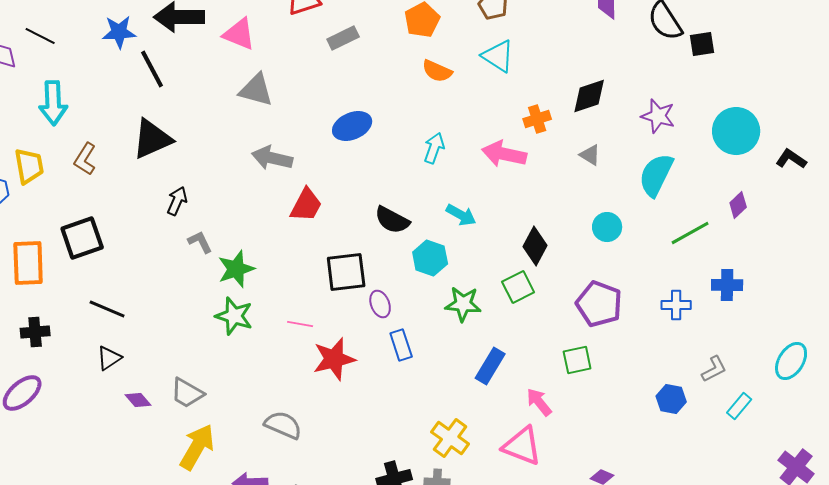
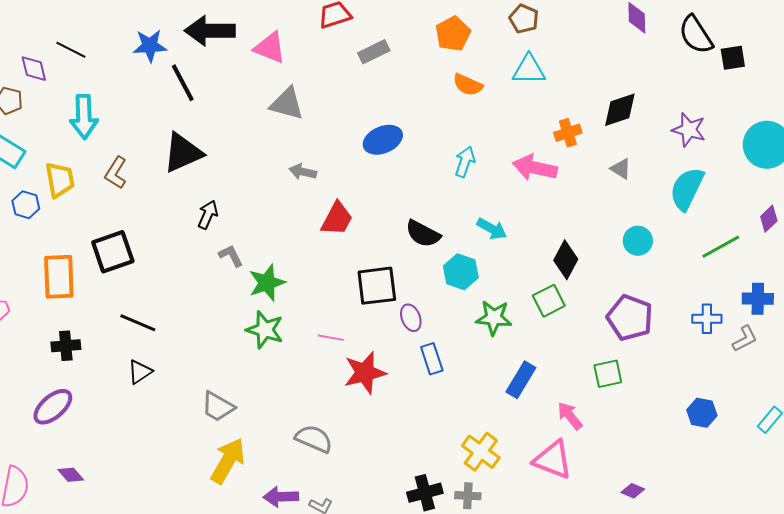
cyan triangle: (498, 56) -> (529, 70), turned -33
gray arrow: (272, 158) -> (303, 172), size x0.7
gray L-shape: (714, 369) -> (745, 339), moved
purple diamond: (138, 400) -> (71, 475), moved

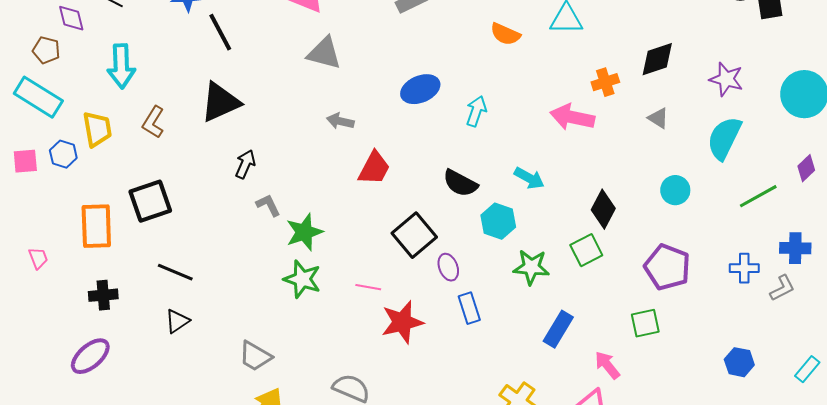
cyan arrow: (465, 162) -> (476, 111), moved
black square: (377, 286) -> (414, 235), turned -33

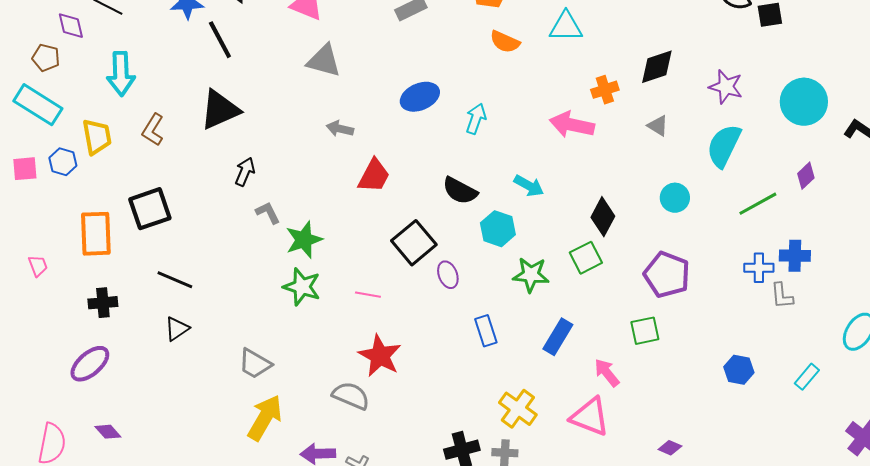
blue cross: (744, 268) -> (759, 268), moved
gray L-shape: (782, 288) -> (782, 296), turned 112
blue rectangle: (469, 308) -> (486, 331), moved
red star: (402, 322) -> (380, 356), moved, turned -30

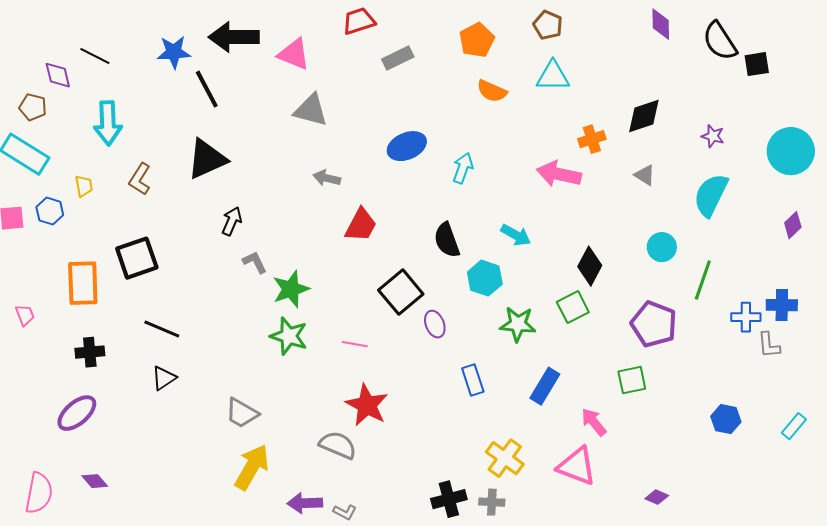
purple star: (726, 87) -> (713, 136), size x0.7
yellow trapezoid: (97, 137) -> (84, 186), size x0.6
black semicircle: (460, 191) -> (447, 240), turned 42
green line: (758, 204) -> (703, 280), moved, turned -42

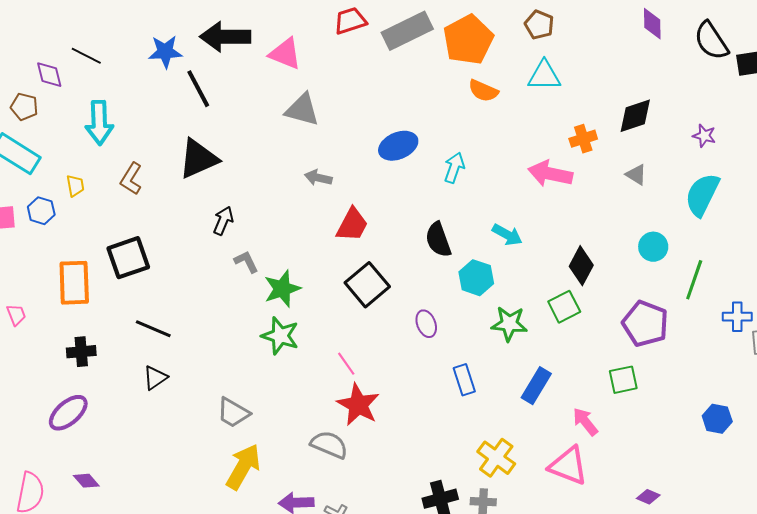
orange pentagon: (477, 40) -> (468, 40), size x1.4
gray rectangle: (398, 58) -> (407, 31), moved, size x1.6
black square: (401, 292) -> (367, 285), moved
pink line: (355, 344) -> (346, 364), moved, turned 45

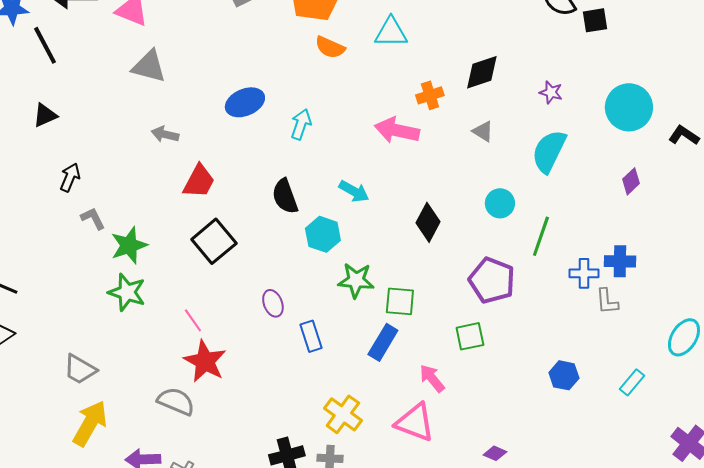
black triangle: (198, 159) -> (45, 115), size x0.6
green square: (564, 307) -> (400, 301), moved, turned 32
purple ellipse: (426, 324) -> (273, 303), moved

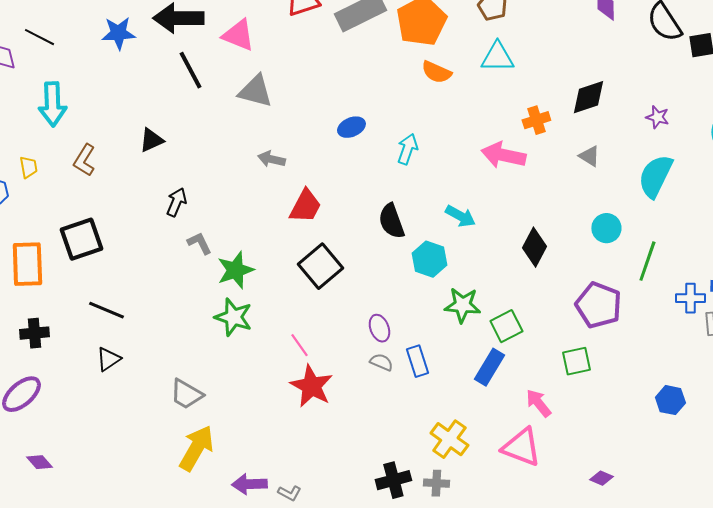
black line: (45, 45) -> (190, 70), moved
blue ellipse: (245, 102) -> (351, 127), size x0.7
green square: (400, 301) -> (506, 326), turned -32
gray semicircle: (176, 401) -> (381, 362), moved, size x0.6

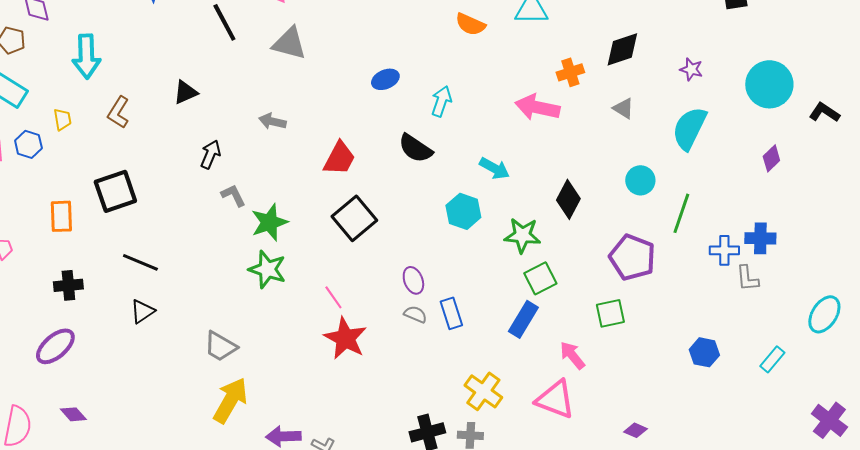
gray arrow: (271, 159) -> (272, 121), moved
black semicircle: (391, 221) -> (415, 148), moved, turned -36
orange rectangle: (27, 264) -> (61, 216), size x0.7
green star: (462, 305) -> (522, 235), moved

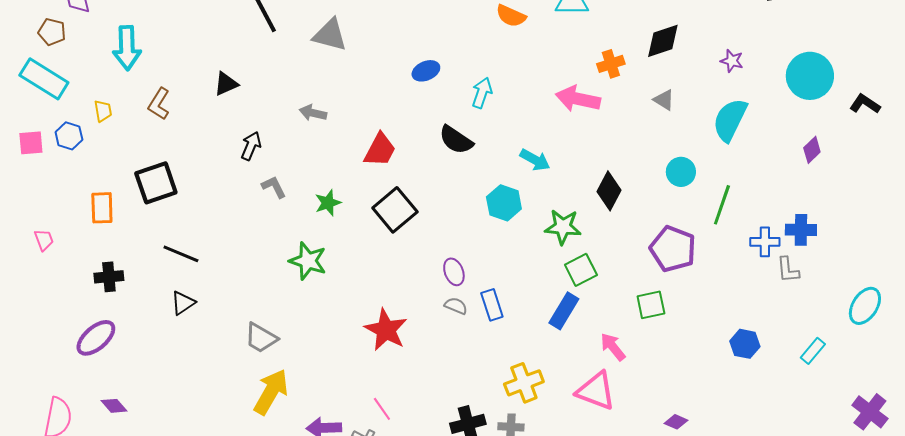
green star: (269, 222) -> (328, 203), moved, size x0.7
pink line: (333, 297) -> (382, 409), moved
yellow cross: (483, 391) -> (524, 383), turned 33

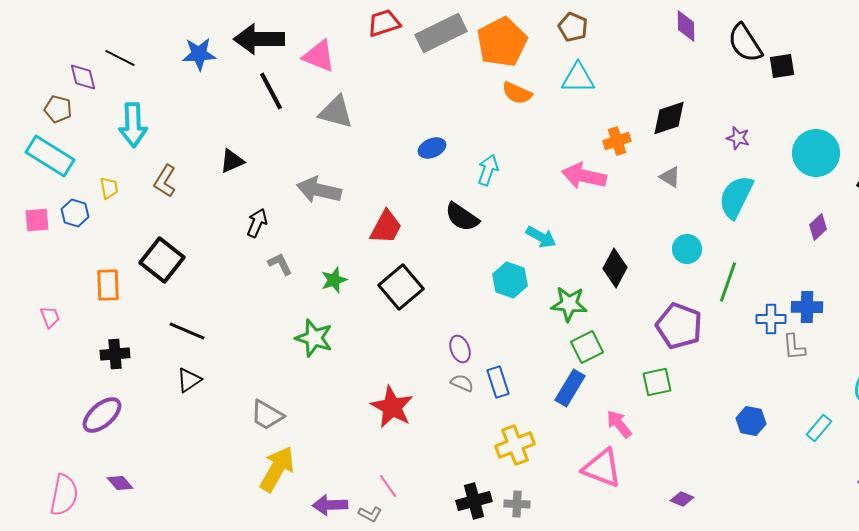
gray arrow: (313, 113) -> (319, 190), size x1.6
black square: (156, 183) -> (162, 260), turned -33
yellow cross: (524, 383) -> (515, 445), moved

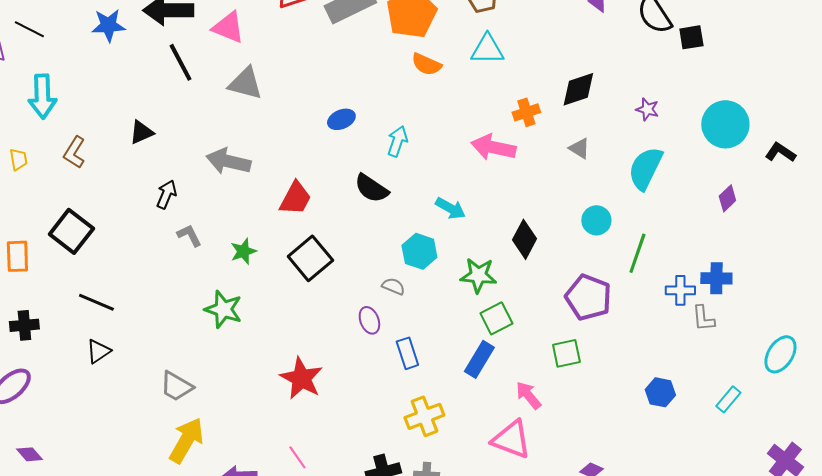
gray semicircle: (462, 383) -> (393, 286), moved

